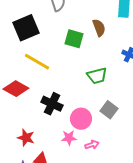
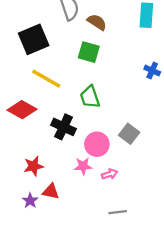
brown semicircle: (99, 28) -> (97, 22), moved, turned -36
green trapezoid: (97, 76) -> (90, 97), moved, turned 85
red star: (26, 138) -> (34, 166), turned -30

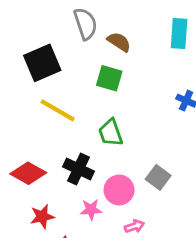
red diamond: (22, 110) -> (28, 173), moved
pink star: (83, 166) -> (91, 210), moved

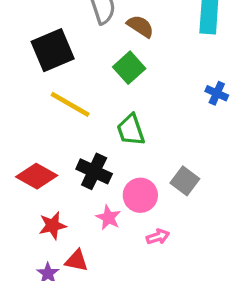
green square: (109, 78) -> (129, 68), turned 32
pink star: (91, 210) -> (108, 218), turned 30

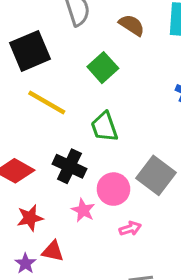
brown semicircle: (140, 26) -> (132, 25), moved
gray square: (185, 181) -> (156, 175), size x1.4

